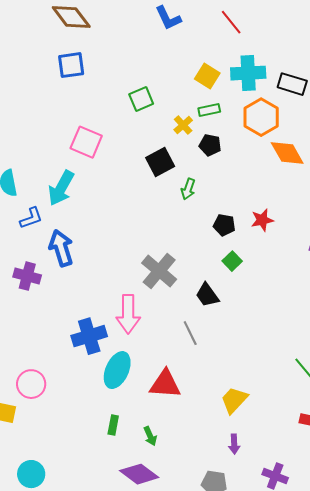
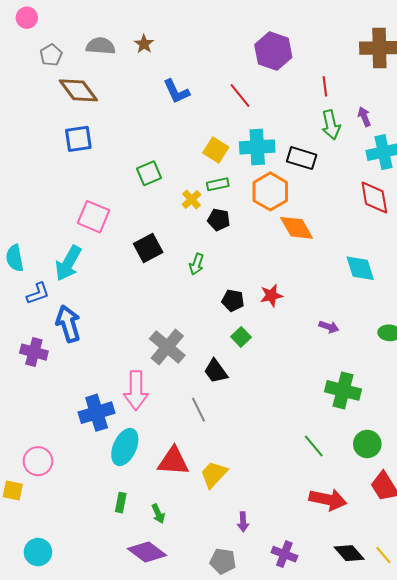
black square: (160, 162) -> (148, 248), moved
yellow trapezoid: (234, 400) -> (214, 474), moved

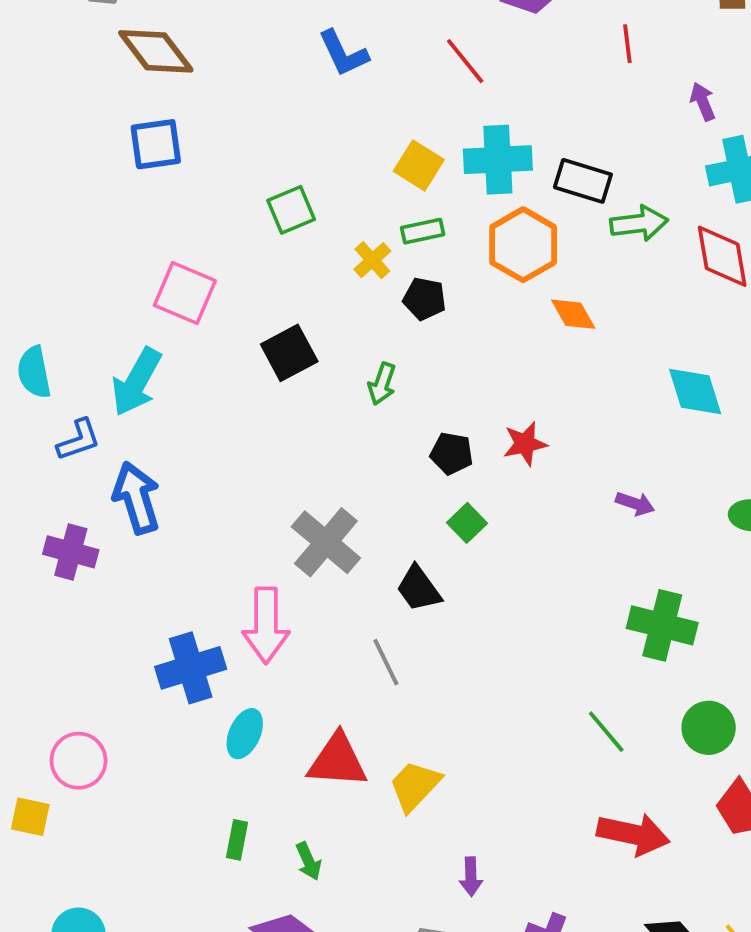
green arrow: (331, 125) -> (639, 223), moved, turned -84
orange diamond: (297, 228) -> (573, 314), size x0.7
cyan ellipse: (125, 447) -> (245, 734), size x0.7

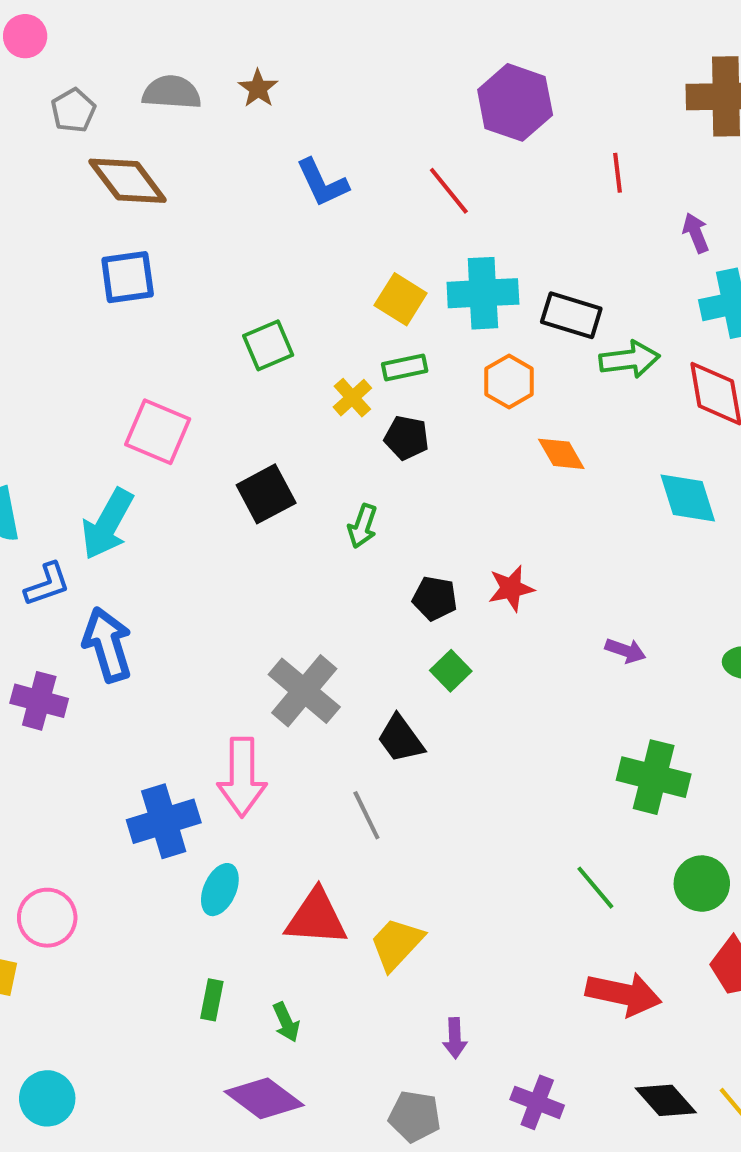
orange hexagon: (523, 245) -> (509, 382), size x0.7
cyan diamond: (695, 392) -> (688, 498), moved

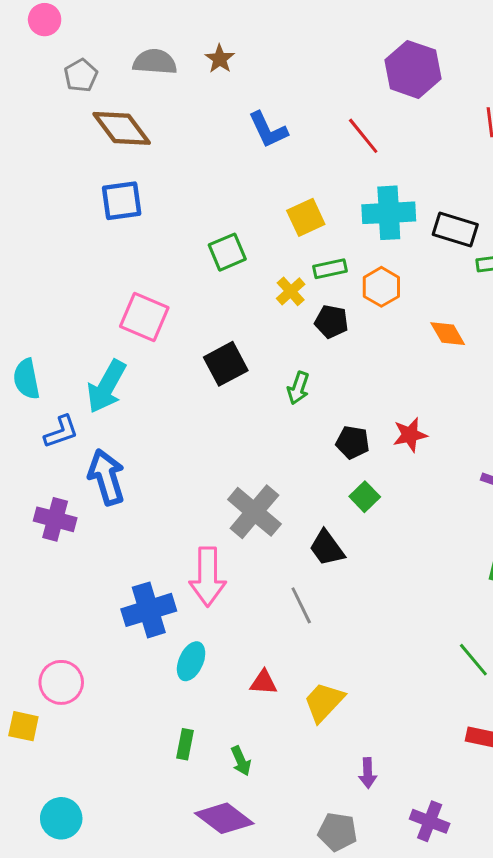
yellow square: (401, 299) -> (306, 217), moved, turned 33
orange hexagon: (509, 382) -> (381, 287), moved
red triangle: (316, 918) -> (264, 682), size x0.6

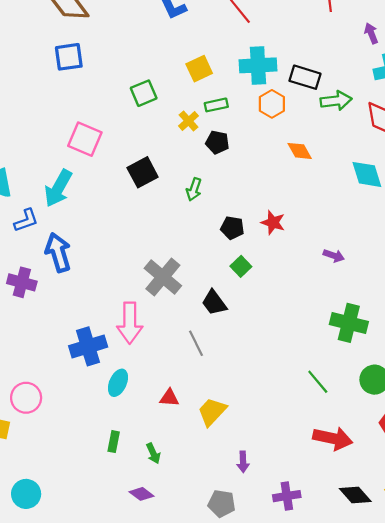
orange hexagon: (381, 287) -> (272, 104), moved
red star: (410, 435) -> (273, 222), turned 30
purple diamond: (224, 818) -> (141, 494), size x0.6
purple cross: (430, 821) -> (287, 496), turned -30

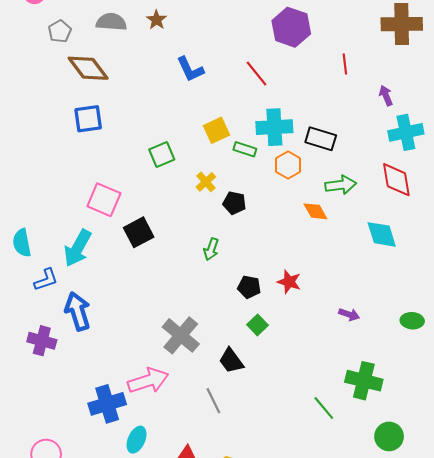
green arrow: (336, 101) -> (341, 185), moved
green rectangle: (216, 105) -> (245, 149), moved, turned 30
black square: (143, 172) -> (139, 232), moved
pink arrow: (130, 323) -> (148, 381), turned -108
green line: (318, 382) -> (324, 408), moved

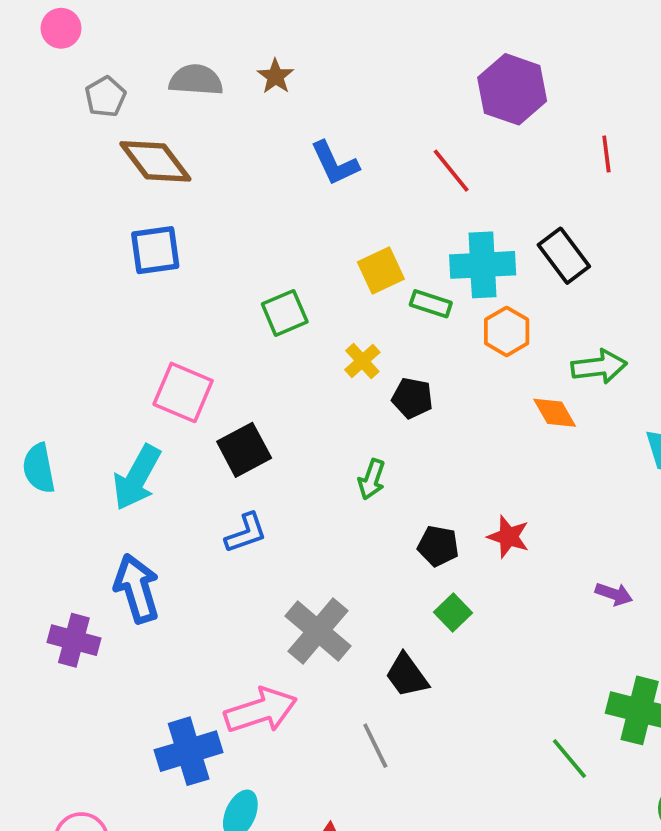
black rectangle: (321, 139) -> (564, 256), moved, turned 36
blue L-shape: (46, 280) -> (246, 533), moved

